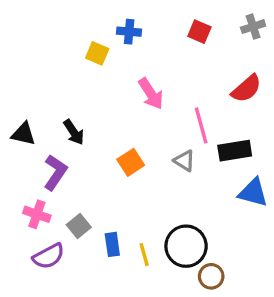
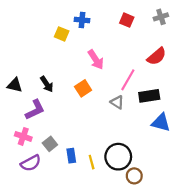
pink line: (201, 125) -> (128, 80), turned 45
orange square: (131, 162) -> (83, 88), moved
purple L-shape: (55, 172) -> (35, 110), turned 30

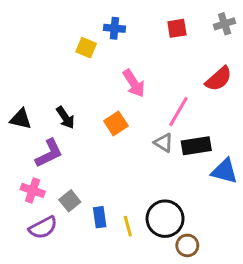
red square: (127, 20) -> (177, 28), turned -32
black rectangle: (149, 96) -> (196, 146), moved

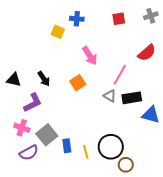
gray square: (70, 201) -> (47, 135), size x1.5

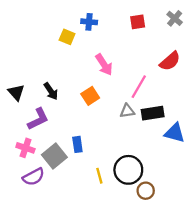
gray cross: (151, 16) -> (175, 18), turned -32
black triangle: (14, 80) -> (16, 92), turned 35
gray triangle: (110, 96) -> (127, 111), turned -40
blue rectangle: (67, 146) -> (77, 144), moved

